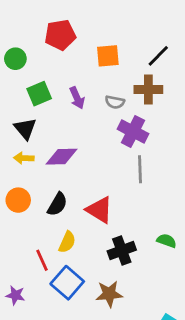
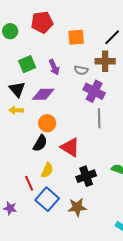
green circle: (15, 59) -> (10, 31), moved
purple diamond: (62, 157) -> (43, 94), moved
orange circle: (18, 200) -> (47, 123), moved

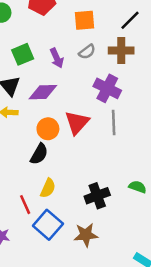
gray semicircle: (81, 70) -> (87, 52), moved, turned -48
red triangle: (70, 147) -> (77, 122), moved, turned 40

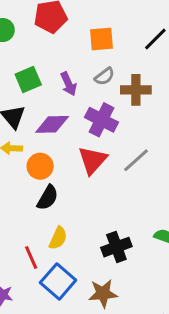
brown cross: (121, 50) -> (136, 90), moved
purple cross: (107, 88) -> (101, 120), moved
gray line: (114, 122) -> (136, 160), turned 50
orange circle: (48, 129) -> (40, 166), moved

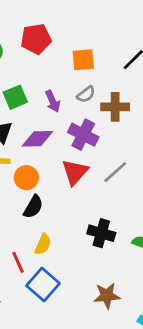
black cross: (116, 247) -> (101, 233), moved, turned 36
brown star: (103, 293) -> (107, 296), moved

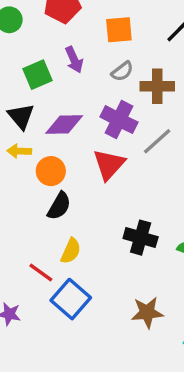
purple arrow: (53, 101) -> (74, 60), moved
gray line: (115, 172) -> (157, 141), moved
red line: (18, 262) -> (41, 272), turned -30

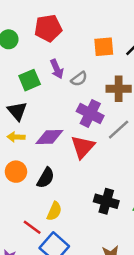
orange square: (119, 30) -> (104, 47), moved
gray semicircle: (122, 71) -> (79, 79), moved
purple diamond: (64, 125) -> (49, 137), moved
orange circle: (51, 171) -> (16, 172), moved

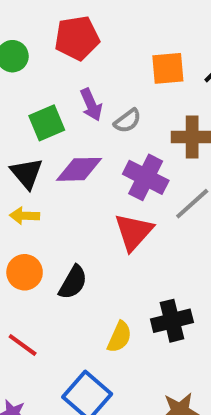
purple diamond: (49, 137) -> (79, 169), moved
black cross: (106, 201) -> (172, 321), turned -30
yellow semicircle: (54, 211) -> (119, 337), moved
red line: (32, 227) -> (23, 345), moved

